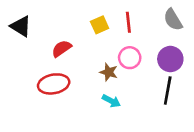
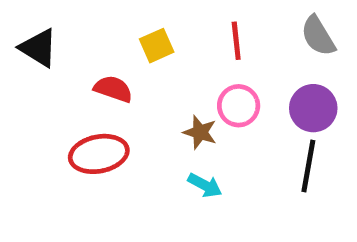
yellow square: (100, 25) -> (157, 46), moved
red semicircle: (61, 49) -> (113, 89), turned 54

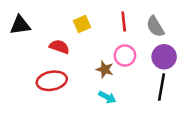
gray semicircle: (318, 36) -> (155, 26), moved
black triangle: (39, 48) -> (20, 25), turned -40

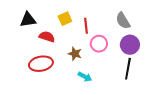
red line: (124, 21) -> (86, 26), moved
black triangle: (20, 25) -> (28, 20), moved
brown star: (105, 69) -> (75, 54), moved

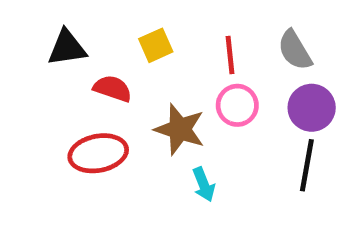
red line: (86, 26) -> (230, 55), moved
brown star: (75, 54) -> (180, 129), size x1.5
cyan arrow: (85, 77) -> (204, 184), turned 40

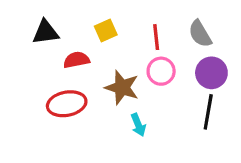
red semicircle: (113, 89) -> (76, 60), turned -30

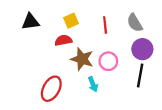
red semicircle: (76, 60) -> (63, 40), moved
pink circle: (161, 71) -> (108, 61), moved
red ellipse: (67, 104) -> (51, 89), moved, turned -50

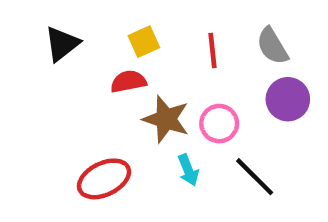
black triangle: (30, 22) -> (62, 44), turned -30
black line: (140, 75) -> (255, 177), moved, turned -55
red ellipse: (51, 89) -> (104, 179), turned 35

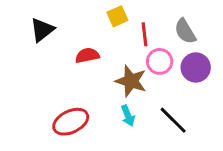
yellow square: (144, 42) -> (117, 16), moved
brown star: (166, 119) -> (131, 81), moved
pink circle: (219, 124) -> (160, 61), moved

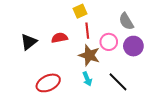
black triangle: (42, 30) -> (29, 42), moved
red line: (145, 34) -> (87, 31), moved

